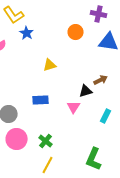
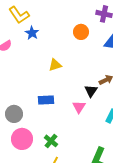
black triangle: (86, 91) -> (91, 91), turned -40

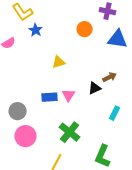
black triangle: (91, 91) -> (95, 88), turned 32
pink triangle: (79, 107) -> (69, 95), moved
green cross: (51, 141) -> (70, 132), moved, size x1.5

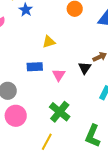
black triangle: (95, 88) -> (85, 68), turned -32
blue rectangle: (50, 97) -> (35, 67), moved

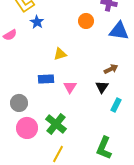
black triangle: (85, 68) -> (102, 87), moved
green cross: (60, 112) -> (56, 124), moved

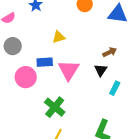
pink triangle: (70, 87) -> (69, 70), size x1.6
gray circle: (19, 103) -> (13, 46), moved
pink circle: (27, 128) -> (26, 77), moved

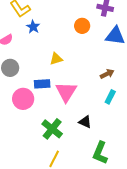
black triangle: (101, 70) -> (85, 122), moved, turned -40
cyan rectangle: (115, 88) -> (110, 97), moved

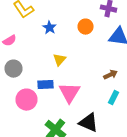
blue star: (33, 27) -> (50, 28), moved
yellow triangle: (56, 59) -> (60, 60), turned -32
black triangle: (85, 122) -> (88, 123), size x1.5

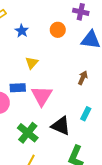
brown arrow: (110, 75) -> (83, 78), turned -40
cyan rectangle: (114, 98) -> (86, 114), moved

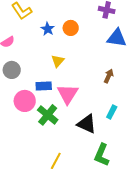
orange circle: (58, 30) -> (71, 28), moved
green cross: (28, 133) -> (48, 115), moved

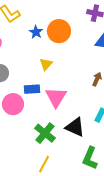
orange circle: (71, 28) -> (59, 31), size x1.5
green cross: (48, 115) -> (45, 133), moved

